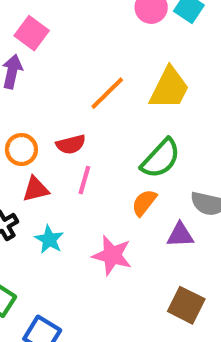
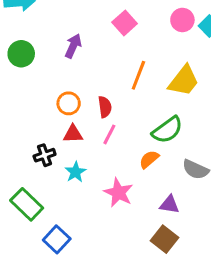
pink square: (32, 33) -> (125, 23), moved
orange line: (107, 93) -> (138, 75), turned -36
red semicircle: (71, 144) -> (105, 107), turned -95
purple triangle: (180, 235) -> (169, 204), moved

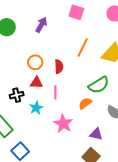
pink square: (125, 23) -> (76, 12), turned -35
pink line: (109, 134) -> (55, 92), moved, turned -32

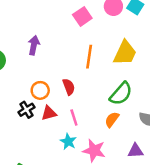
pink square: (76, 12) -> (82, 16), moved, turned -35
black cross: (17, 95) -> (26, 110), moved
cyan star: (36, 108) -> (68, 142), moved

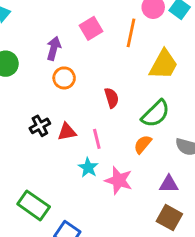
pink square: (82, 16) -> (91, 28), moved
orange line: (89, 57) -> (131, 33), moved
red semicircle: (69, 87) -> (112, 98), moved
orange circle: (40, 90) -> (64, 78), moved

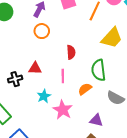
green semicircle: (156, 114) -> (99, 70), turned 115
black cross: (40, 126) -> (15, 79), moved
pink line: (97, 139) -> (63, 76), moved

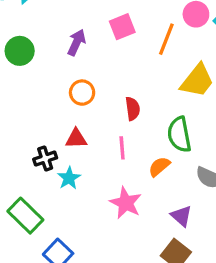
orange circle: (42, 31) -> (82, 93), moved
cyan star: (44, 96) -> (69, 178), moved
purple triangle: (96, 120) -> (181, 216), turned 32

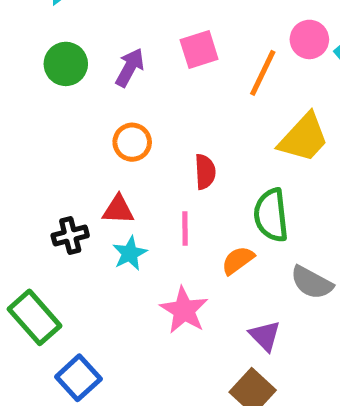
green circle: (20, 51) -> (66, 64), moved
cyan star: (69, 178) -> (130, 253), moved

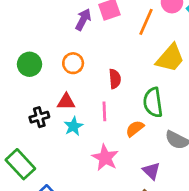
green circle: (66, 64) -> (29, 64), moved
purple arrow: (130, 68) -> (83, 19), moved

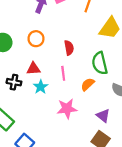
black cross: (39, 117) -> (14, 82), turned 32
pink star: (105, 158) -> (67, 109), turned -30

